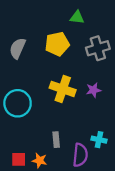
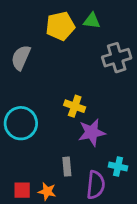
yellow pentagon: (57, 44) -> (60, 26), moved
yellow cross: (63, 89) -> (75, 106), size x0.7
purple star: (93, 90) -> (92, 132), moved, size x1.5

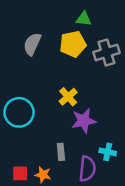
yellow pentagon: (60, 26) -> (73, 44), moved
gray semicircle: (21, 58) -> (32, 44), moved
yellow cross: (75, 106) -> (68, 97), turned 30

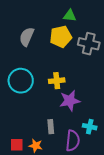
gray cross: (106, 52) -> (89, 44), turned 30
yellow cross: (68, 97) -> (57, 81), turned 35
cyan circle: (19, 112) -> (21, 81), moved

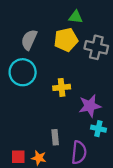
cyan circle: (21, 81) -> (23, 72), moved
purple star: (70, 101) -> (90, 106), moved
cyan cross: (90, 127) -> (98, 129), moved

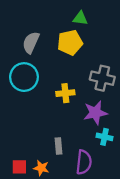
gray cross: (96, 47) -> (102, 78), moved

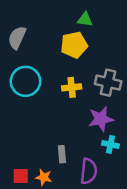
gray semicircle: (31, 43) -> (17, 38), moved
yellow cross: (65, 93) -> (72, 87), moved

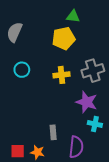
cyan circle: (25, 81) -> (22, 70), size x0.6
gray cross: (108, 83) -> (93, 71), turned -30
purple star: (101, 119) -> (87, 102), turned 30

